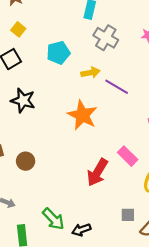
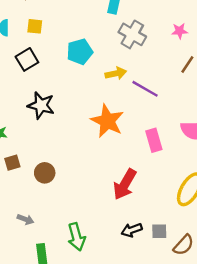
yellow square: (18, 29) -> (35, 26), turned -32
pink rectangle: (128, 156) -> (154, 140), moved, turned 30
green arrow: (53, 219) -> (76, 237), turned 30
black arrow: (81, 230) -> (132, 230), moved

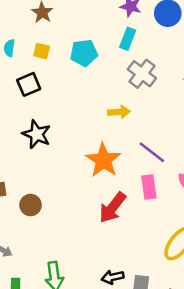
cyan pentagon: (80, 52) -> (84, 53), moved
purple line: (145, 89) -> (152, 152), moved
red arrow: (125, 184) -> (113, 208), moved

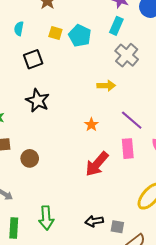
yellow square: (42, 51) -> (55, 33), moved
cyan pentagon: (84, 53) -> (80, 36), turned 30
orange star: (103, 160) -> (91, 125), size x0.5

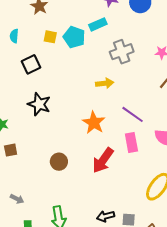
cyan rectangle: (116, 26) -> (98, 24), moved, turned 48
gray cross: (127, 55) -> (122, 52), turned 35
orange star: (91, 125) -> (94, 123), size x1.6
brown circle: (30, 158) -> (59, 162), moved

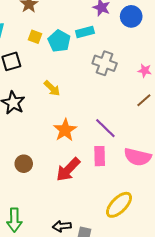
gray cross: (122, 52) -> (105, 63), turned 30
yellow arrow: (105, 83) -> (52, 88), moved, turned 42

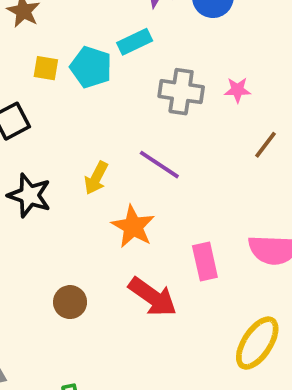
pink star: (145, 71) -> (238, 90), moved
yellow arrow: (52, 88) -> (96, 178), moved, turned 84
purple line: (105, 128) -> (159, 165), moved
red arrow: (68, 169) -> (153, 297), turned -88

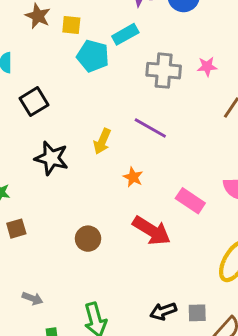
yellow square: (46, 68) -> (71, 25), moved
orange star: (133, 227) -> (133, 177), size x0.6
pink rectangle: (205, 262) -> (190, 201), turned -40

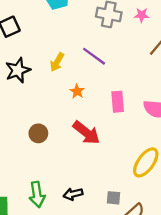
black star: (51, 158) -> (18, 70), turned 30
pink rectangle: (190, 201) -> (118, 102), moved, turned 45
black arrow: (163, 311) -> (73, 194), moved

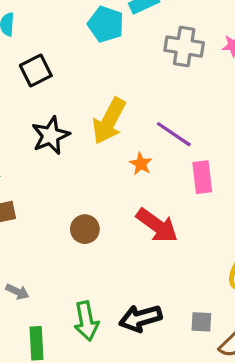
purple line: (94, 56) -> (174, 134), moved
yellow arrow: (57, 62) -> (109, 121), size x1.6
black arrow: (73, 194) -> (140, 318), size x1.4

